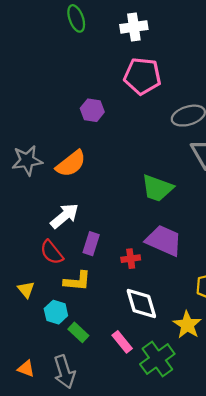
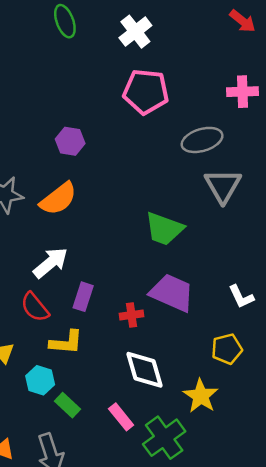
white cross: (134, 27) -> (135, 32), turned -30
purple hexagon: (92, 110) -> (70, 141), moved

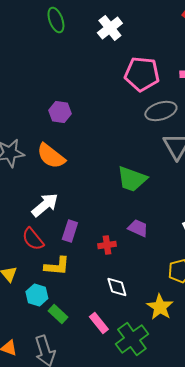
pink pentagon: (146, 92) -> (142, 74), moved
orange semicircle: (58, 199) -> (51, 156), turned 76
purple trapezoid: (172, 293) -> (138, 228), size x0.6
white diamond: (145, 370) -> (117, 287), size x0.7

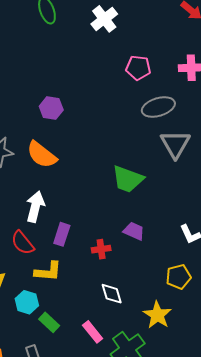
pink pentagon: (142, 74) -> (138, 68), size x0.7
white arrow: (45, 205) -> (35, 207), turned -36

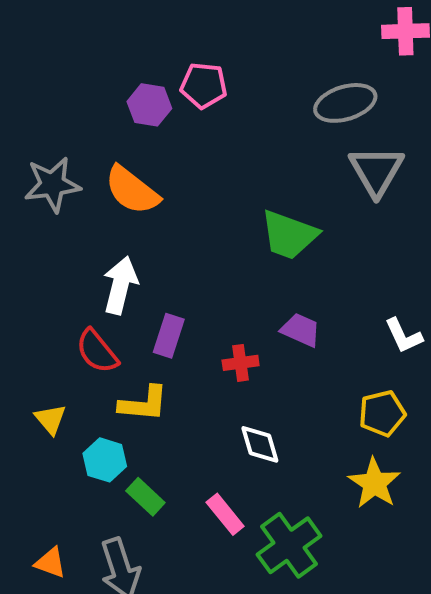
pink pentagon: (138, 68) -> (204, 85), moved
yellow star: (157, 315) -> (374, 483), moved

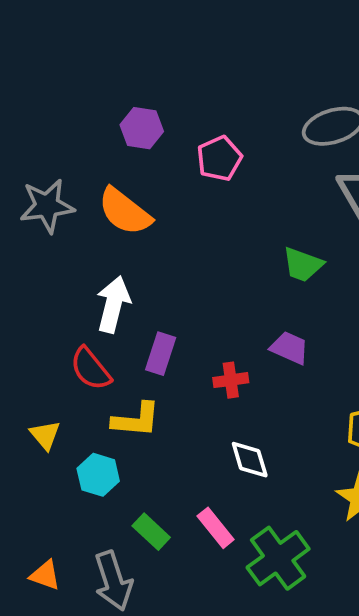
pink pentagon: (204, 85) -> (219, 158), moved, turned -30
green trapezoid: (289, 235) -> (303, 265), moved, size x0.7
green rectangle: (145, 497) -> (151, 532), moved

